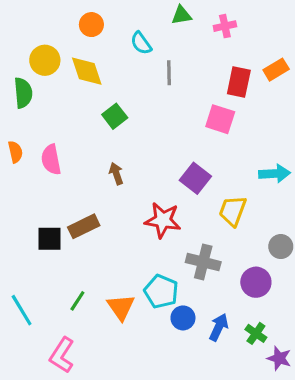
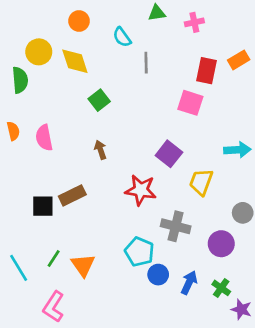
green line: (77, 301) -> (54, 258), moved
orange triangle: (121, 307) -> (83, 265), moved

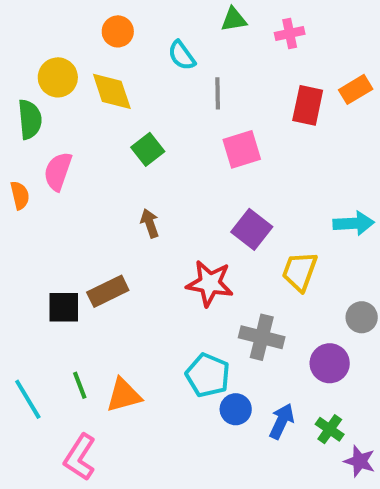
pink square: (190, 103) -> (242, 149), moved, turned -35
pink semicircle: (44, 138) -> (58, 171), moved, turned 30
green line: (54, 258) -> (80, 385), turned -54
orange triangle: (83, 265) -> (124, 395), turned 50

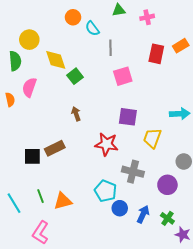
orange circle: (118, 31) -> (73, 17), moved
yellow diamond: (112, 91) -> (56, 60), moved
purple square: (252, 229) -> (128, 117), turned -30

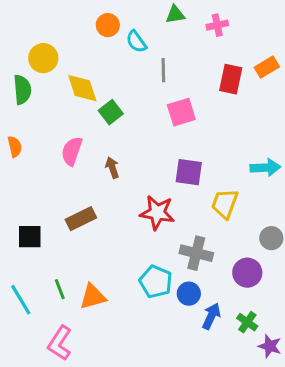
pink semicircle: (29, 87) -> (72, 151), moved
black square: (32, 156) -> (30, 237), moved
blue circle: (120, 208) -> (189, 294), moved

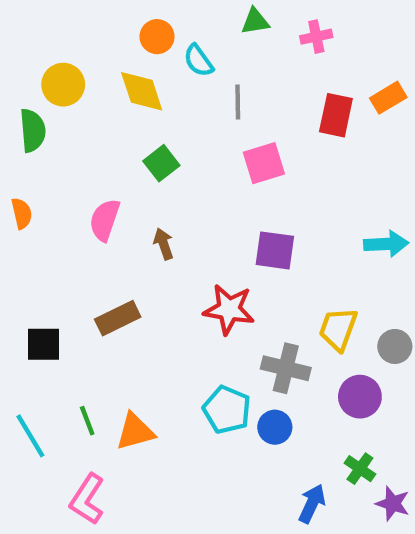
yellow diamond: (82, 88) -> (142, 91), moved
yellow trapezoid: (225, 204) -> (338, 329), moved
blue arrow: (211, 316) -> (312, 504), moved

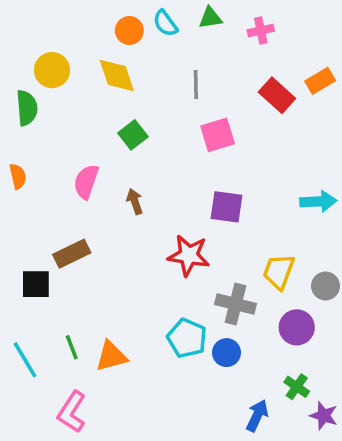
cyan semicircle: (198, 61) -> (165, 23), moved
red rectangle: (336, 115) -> (277, 95), turned -60
brown rectangle: (118, 318) -> (72, 254), moved

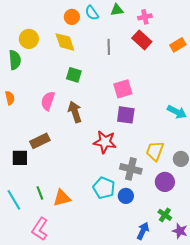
red rectangle: (277, 95) -> (142, 40), moved
green square: (133, 135) -> (74, 75), turned -35
pink square: (218, 135) -> (123, 89), moved
brown arrow: (135, 201) -> (75, 112), size x1.5
cyan arrow: (318, 201) -> (177, 112), turned 30

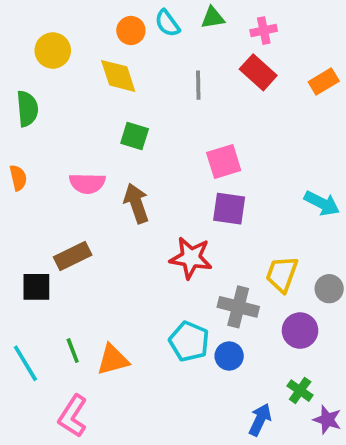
yellow circle: (29, 39) -> (53, 51), moved
pink semicircle: (48, 101) -> (87, 183), turned -108

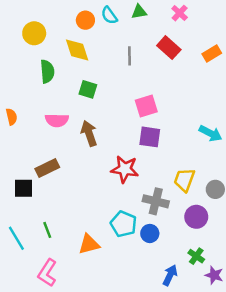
pink cross: (264, 31) -> (180, 13), moved, turned -35
green semicircle: (27, 109) -> (47, 71), moved
orange triangle: (113, 360) -> (89, 244), moved

